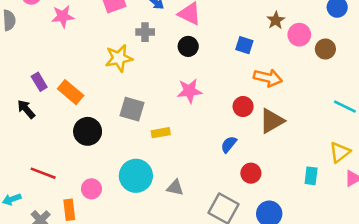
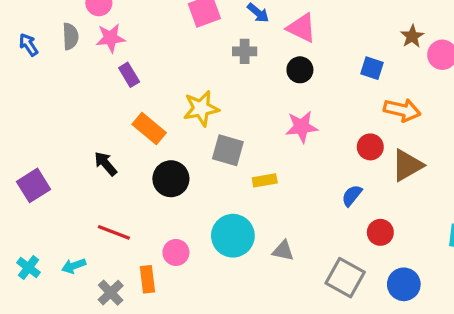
pink star: (63, 16) -> (111, 38), moved
yellow star: (119, 58) -> (201, 108), moved
purple rectangle: (39, 82) -> (129, 75), moved
black arrow: (26, 109) -> (106, 164), moved

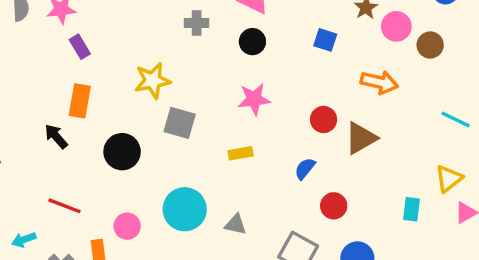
orange arrow: (402, 110) -> (379, 82), moved
orange rectangle: (149, 128) -> (80, 101), moved, turned 60
yellow rectangle: (265, 180) -> (241, 153), moved

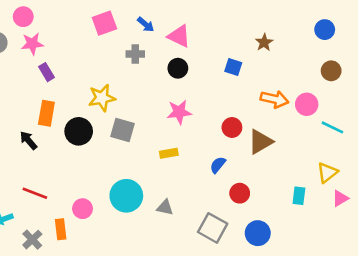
pink circle: (396, 26) -> (307, 104), moved
brown circle: (430, 45) -> (331, 71), moved
black circle: (122, 152) -> (79, 131), moved

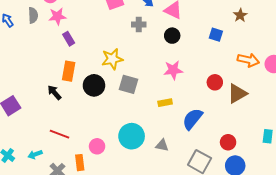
blue semicircle: (218, 165) -> (192, 119), moved, size x1.6
red circle: (240, 193) -> (228, 142), moved

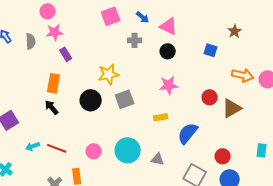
gray semicircle: (33, 15) -> (31, 41), moved
orange rectangle: (69, 71) -> (54, 83), moved
gray square: (129, 84) -> (125, 99), turned -36
pink circle: (97, 146) -> (94, 151), moved
cyan arrow: (35, 154) -> (33, 146), moved

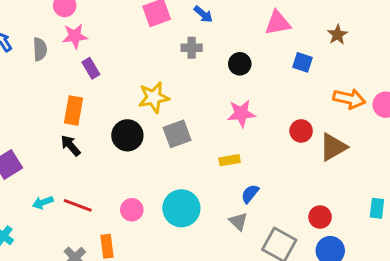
pink triangle: (169, 26) -> (278, 23), moved, turned -36
blue semicircle: (188, 133) -> (250, 194), moved, size x0.6
gray triangle: (158, 159) -> (238, 221), moved, turned 32

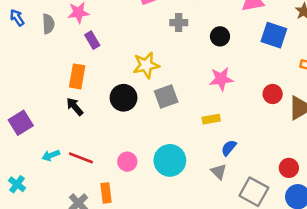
blue square: (303, 62) -> (274, 35), size x1.5

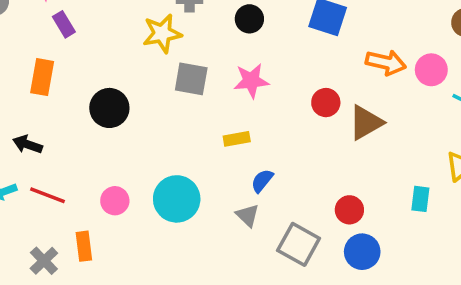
yellow star: (146, 65) -> (162, 33), moved
gray square: (166, 96) -> (191, 79), moved, turned 30
black arrow: (75, 107) -> (28, 144), moved, turned -30

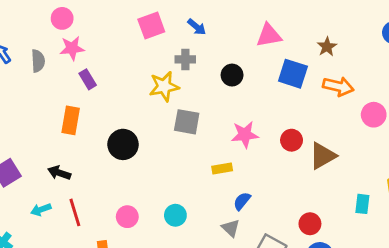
orange arrow: (386, 63) -> (338, 86), moved
pink star: (251, 81) -> (245, 135), moved
red line: (48, 195) -> (75, 212), turned 52
cyan circle: (177, 199) -> (175, 215), size x0.6
cyan rectangle: (420, 199) -> (362, 204), moved

